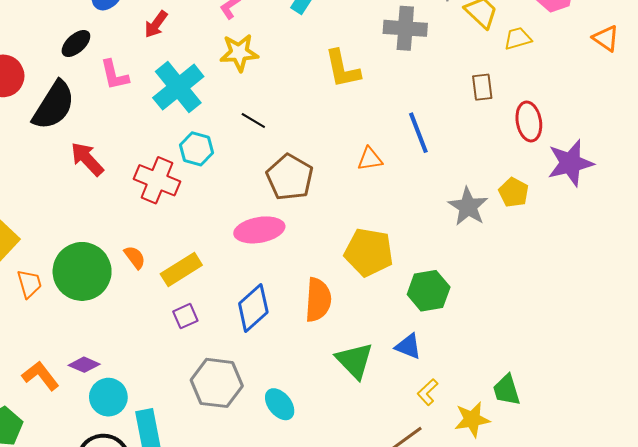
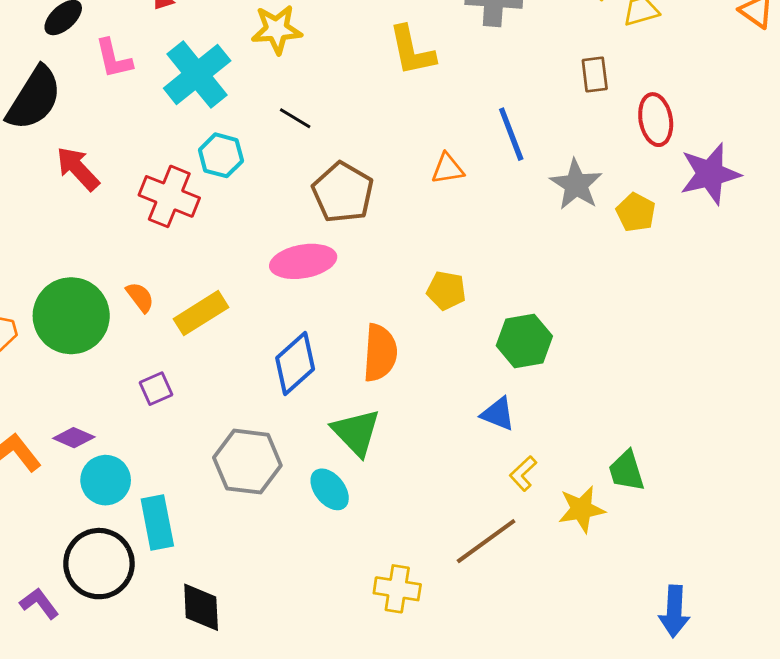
gray star: (468, 207) -> (576, 185), moved
yellow pentagon: (369, 252) -> (446, 291), size x0.6
purple square: (185, 316) -> (156, 389), moved
green triangle: (355, 361) -> (356, 432), moved

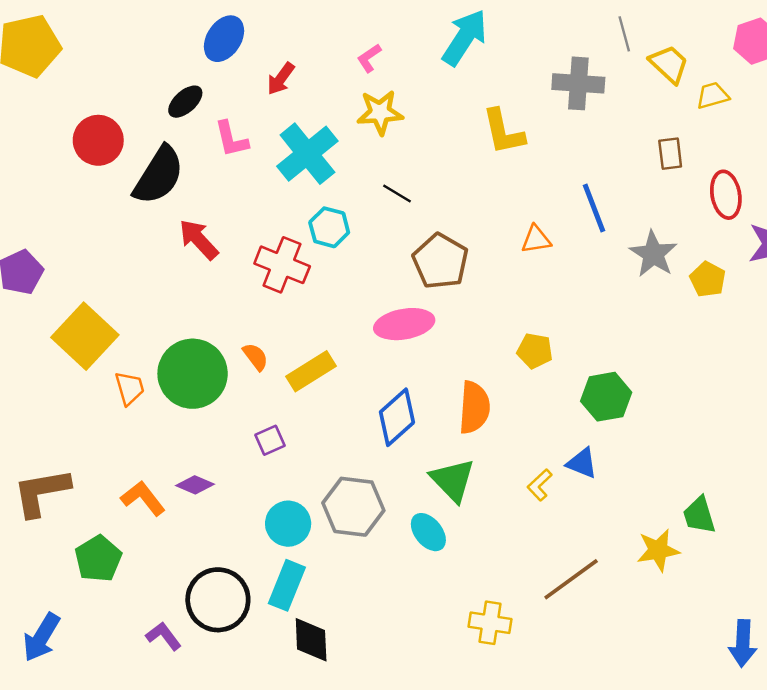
yellow L-shape: (523, 473) -> (540, 485), moved
cyan circle: (106, 480) -> (288, 524), moved
cyan rectangle: (157, 523) -> (287, 585), moved, turned 33

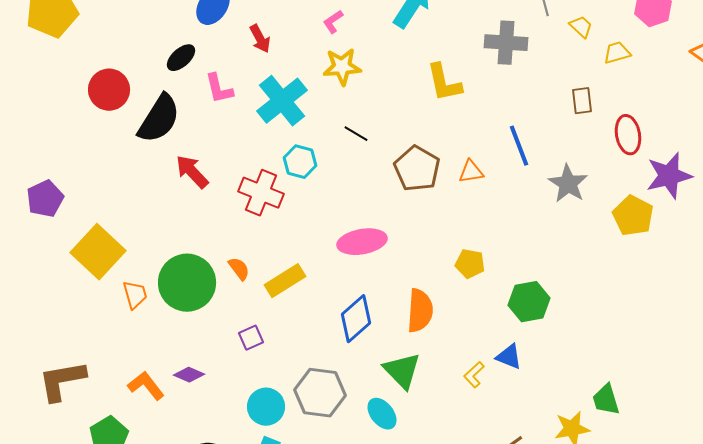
yellow trapezoid: (669, 64) -> (581, 27), size x0.7
red arrow: (281, 79) -> (260, 39), turned -64
brown pentagon: (440, 261) -> (417, 169), moved
yellow pentagon: (708, 279) -> (633, 216), moved, size x1.4

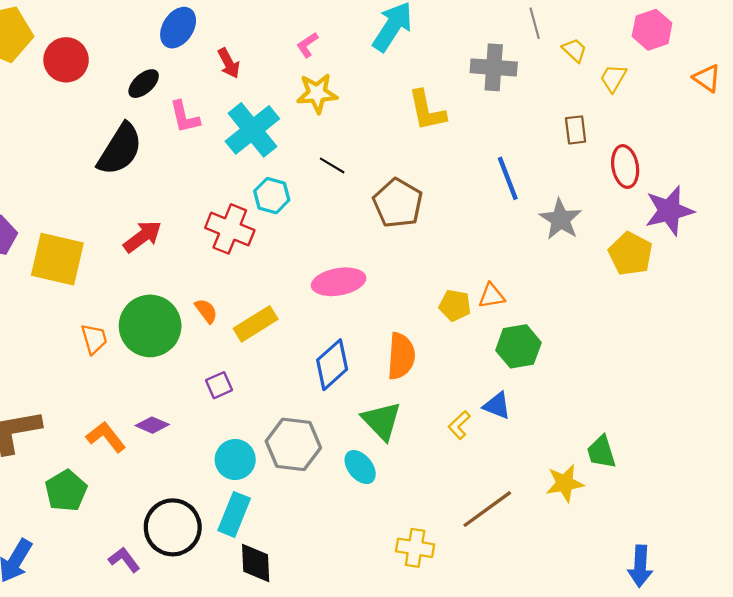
yellow trapezoid: (617, 53) -> (613, 78), turned -44
red circle: (109, 90) -> (66, 60), moved
red arrow: (192, 172) -> (143, 237), moved, turned 96
orange triangle: (471, 172) -> (492, 296), moved
yellow square: (98, 252) -> (57, 259), moved, turned -30

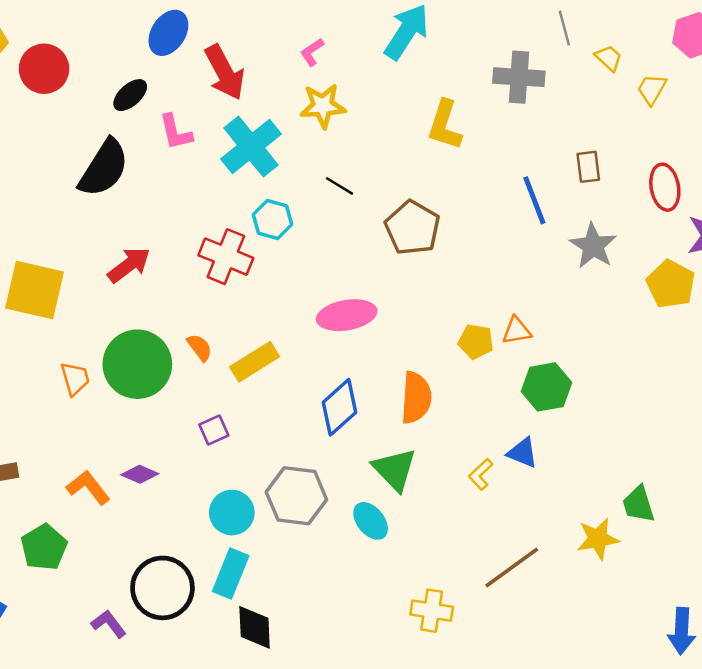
red arrow: (229, 63) -> (225, 72), size x1.6
yellow L-shape: (427, 110) -> (445, 125), turned 30
brown rectangle: (576, 130) -> (588, 167), moved

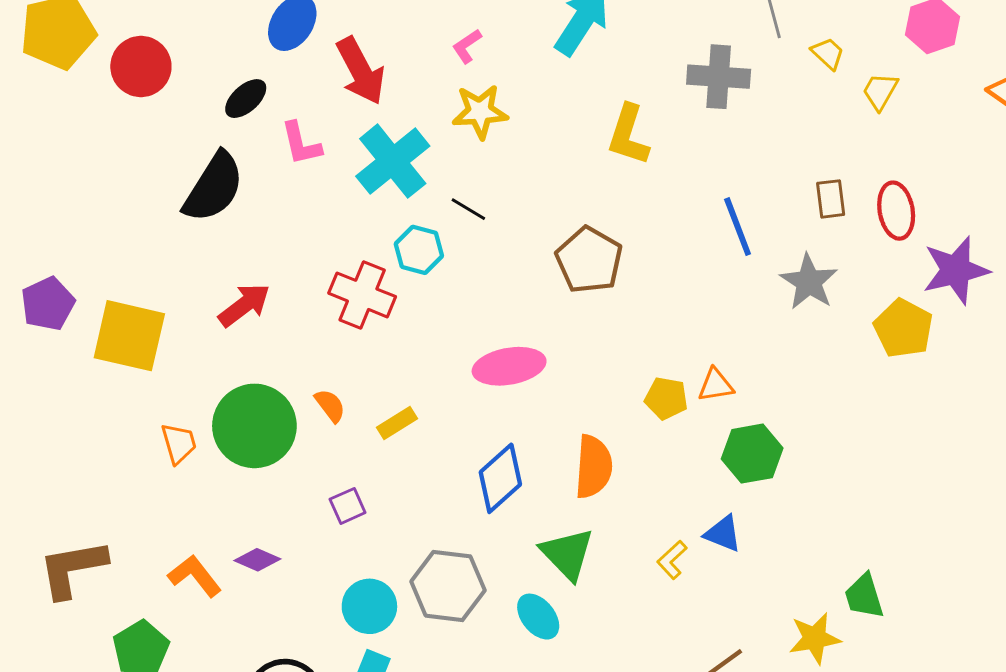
brown rectangle: (588, 167) -> (831, 199), moved
black line: (339, 186) -> (468, 209), moved
yellow rectangle: (255, 362) -> (397, 423), size x0.7

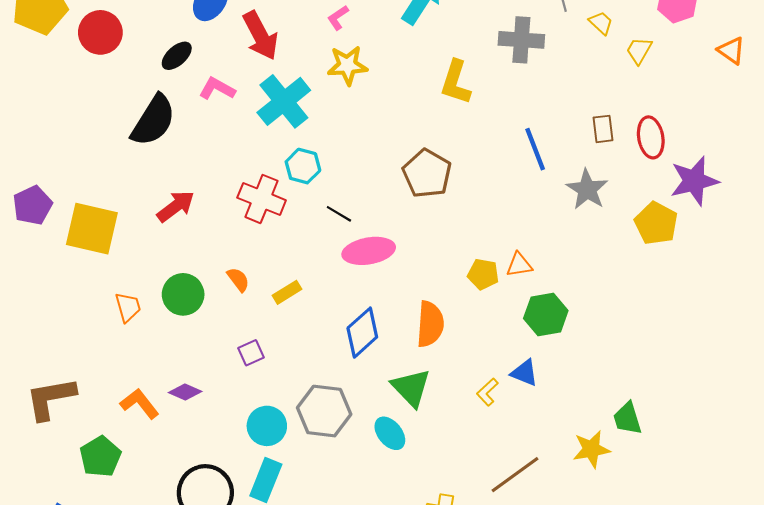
pink L-shape: (301, 144) -> (217, 89), turned 132
black line: (468, 209) -> (339, 214), moved
green circle: (254, 426) -> (183, 294), size x0.7

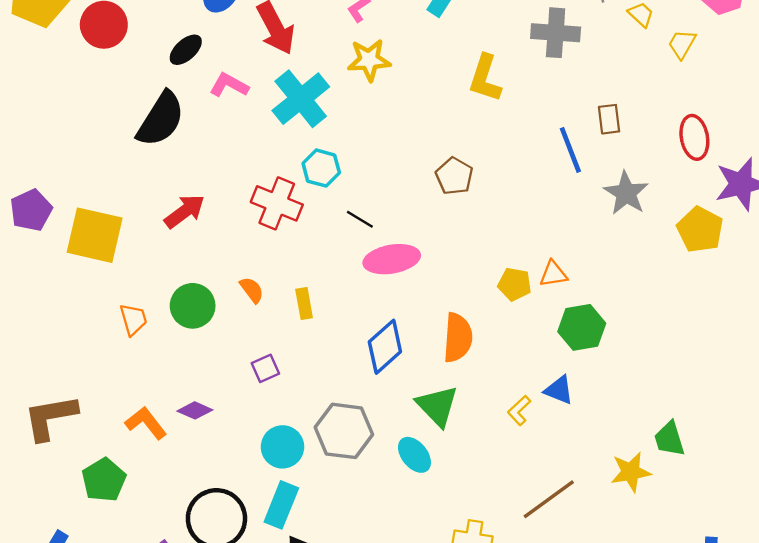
brown rectangle: (603, 129) -> (609, 119), moved
brown pentagon: (427, 173) -> (454, 176), size x0.7
yellow rectangle: (287, 292) -> (304, 304), turned -68

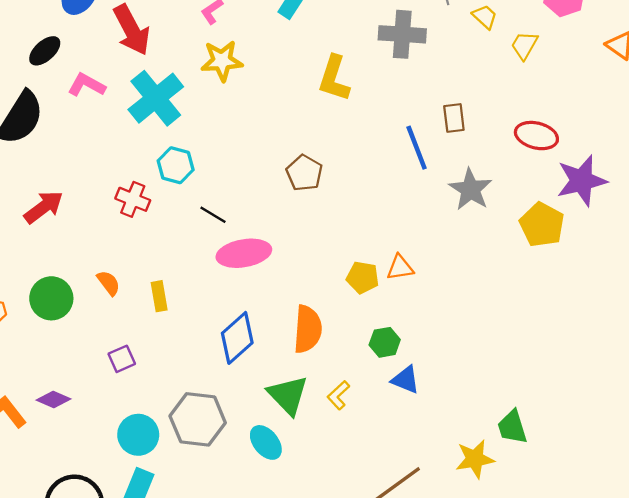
red ellipse: (694, 137) -> (536, 136), turned -66
red cross: (277, 203) -> (133, 199), size x0.7
green hexagon: (582, 327) -> (385, 342), moved, size x0.7
yellow L-shape: (519, 410) -> (338, 395), moved

